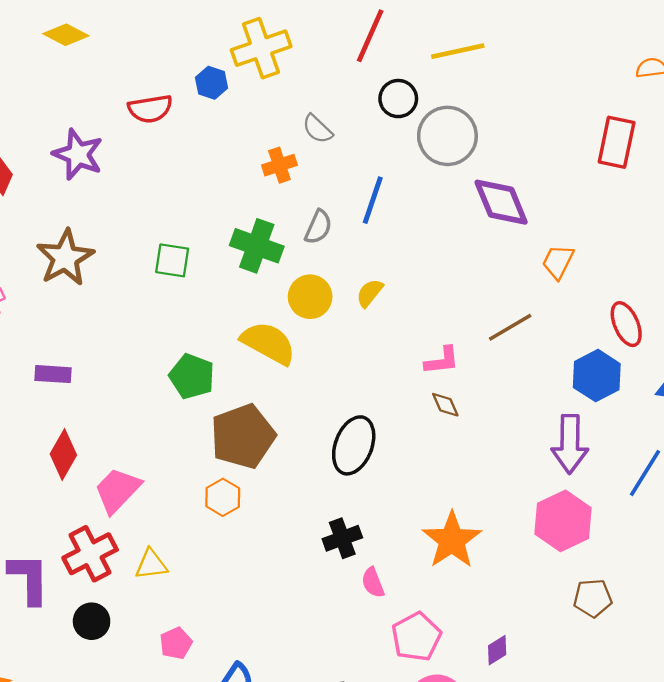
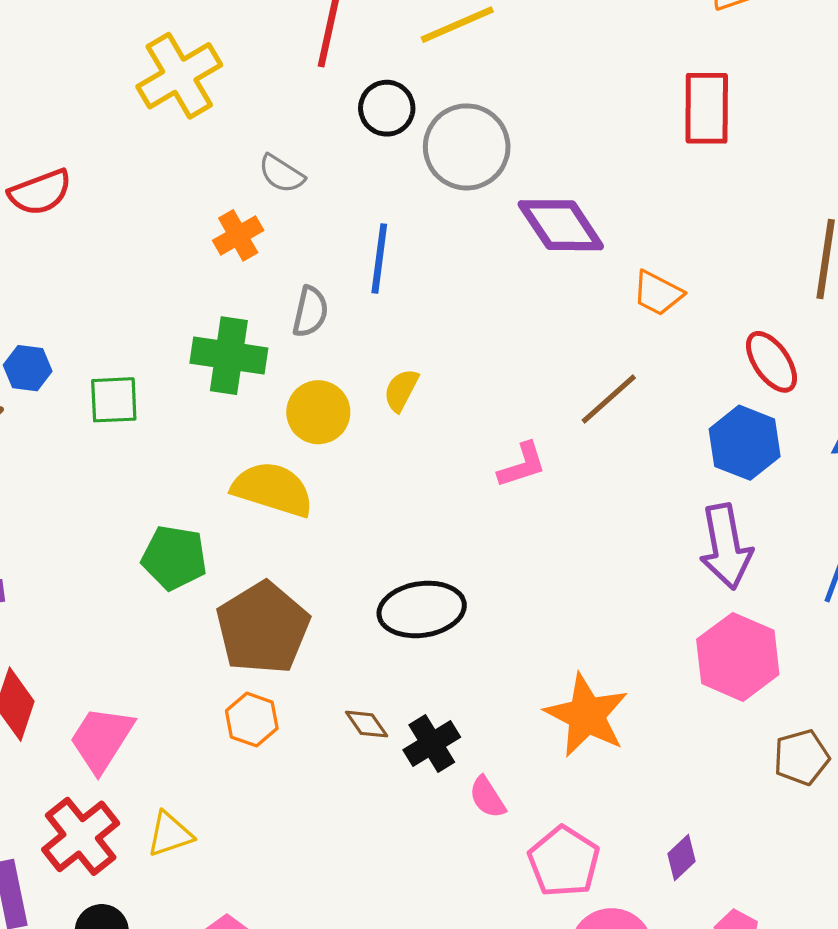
blue hexagon: (212, 83) -> (28, 368), moved
orange trapezoid: (558, 262) -> (658, 293), turned -78
brown diamond: (445, 405) -> (367, 724), moved
black ellipse: (354, 445) -> (422, 609), turned 72

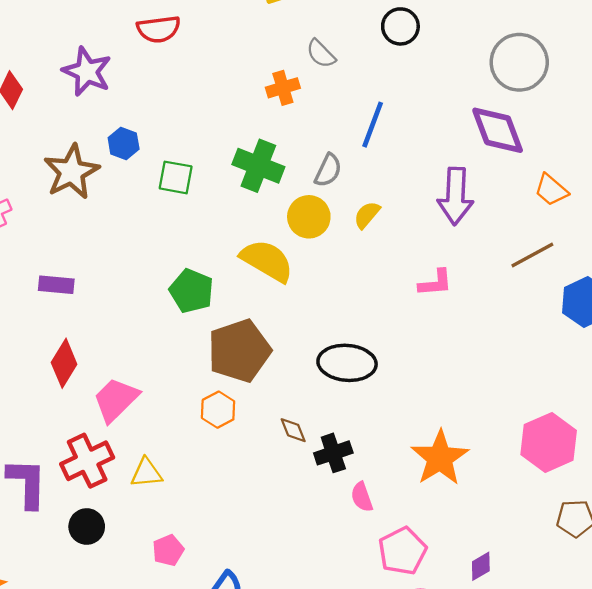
gray circle: (467, 147) -> (519, 62), moved
gray semicircle: (310, 312) -> (328, 170), moved
brown line: (609, 399) -> (532, 255), moved
purple arrow: (726, 547) -> (455, 196), moved

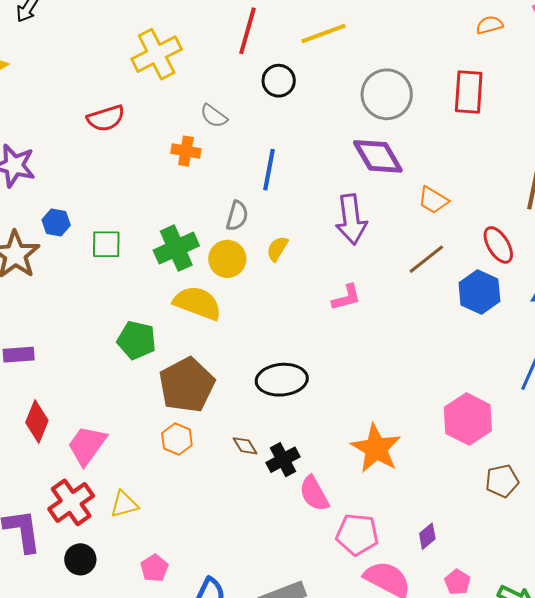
red semicircle: (159, 29) -> (106, 118), moved
orange cross: (283, 88) -> (186, 151), turned 36
green cross: (258, 166) -> (176, 248), moved, turned -36
pink semicircle: (362, 497) -> (314, 494), size x1.4
pink pentagon: (402, 551) -> (357, 534), turned -30

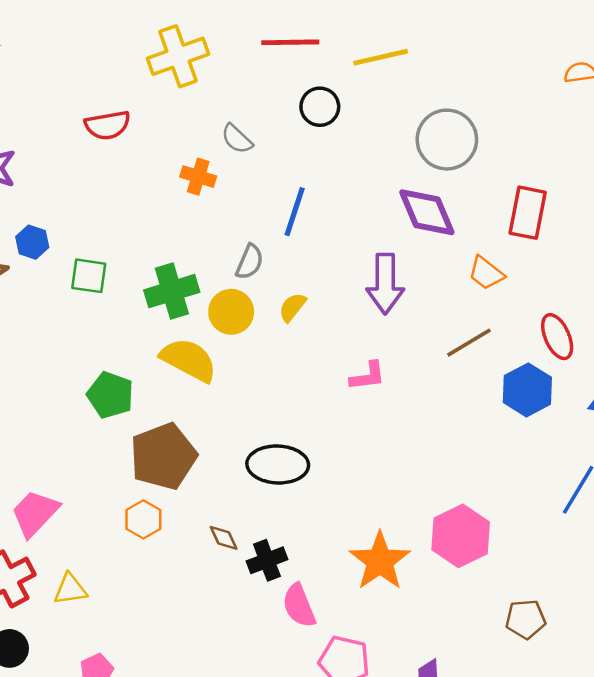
red line: (248, 31) -> (290, 42), turned 66
red rectangle: (469, 92) -> (528, 213), moved
pink hexagon: (468, 419) -> (461, 536), moved

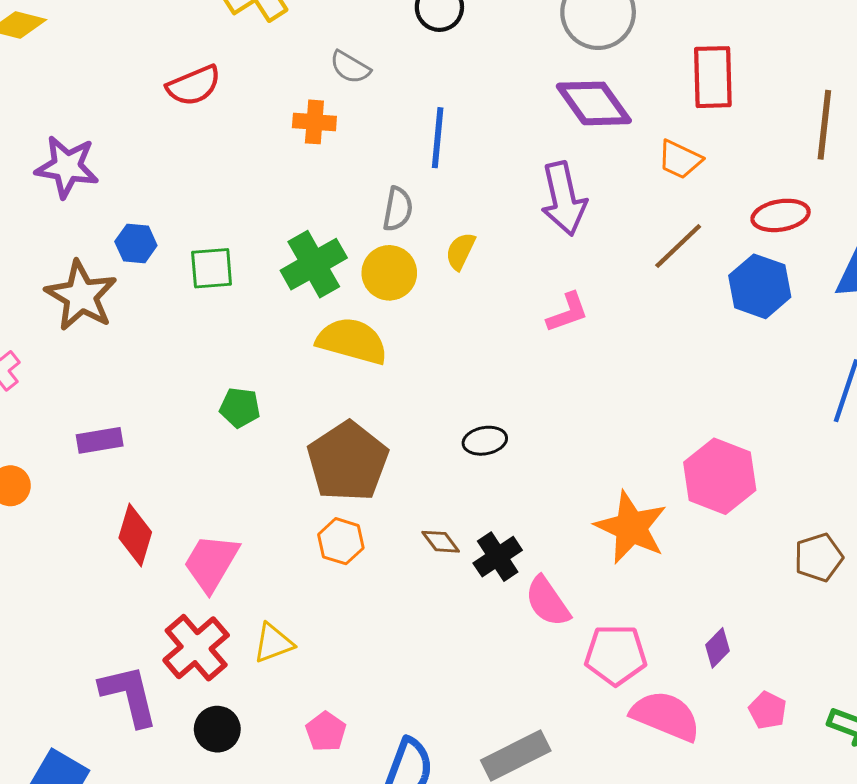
red ellipse: (557, 337) -> (781, 215), turned -63
green pentagon: (110, 395) -> (240, 408), moved, size x0.7
black ellipse: (278, 464) -> (485, 441), size x0.6

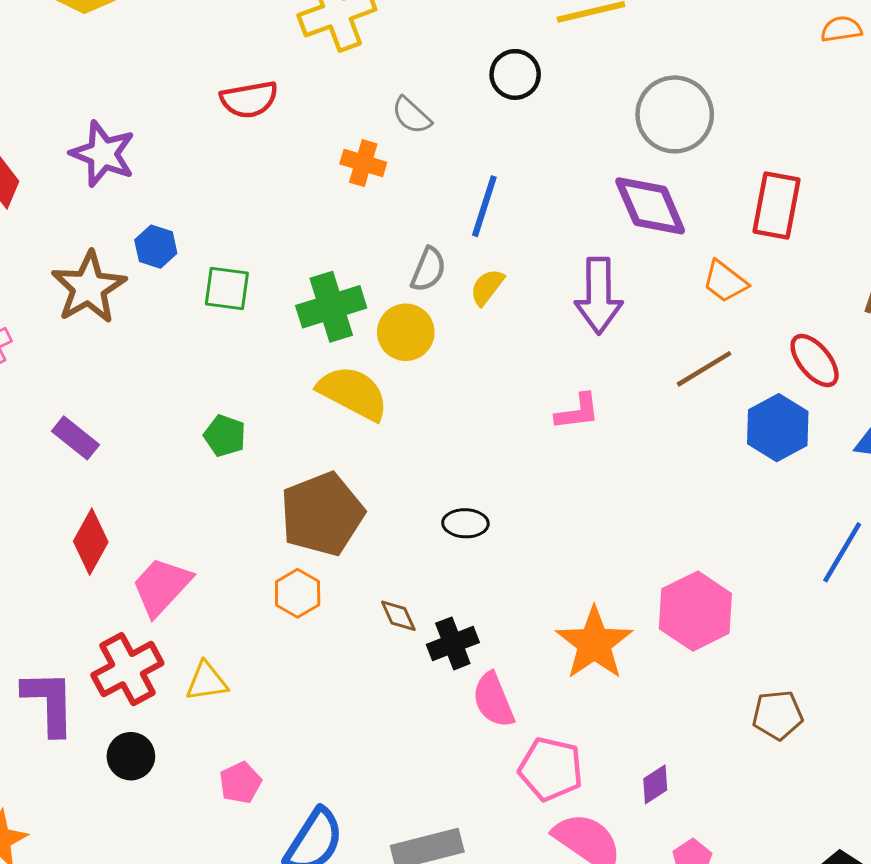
red ellipse: (781, 215) -> (815, 361), turned 48
yellow semicircle: (460, 251) -> (487, 287), moved
purple rectangle: (100, 440) -> (76, 438), turned 36

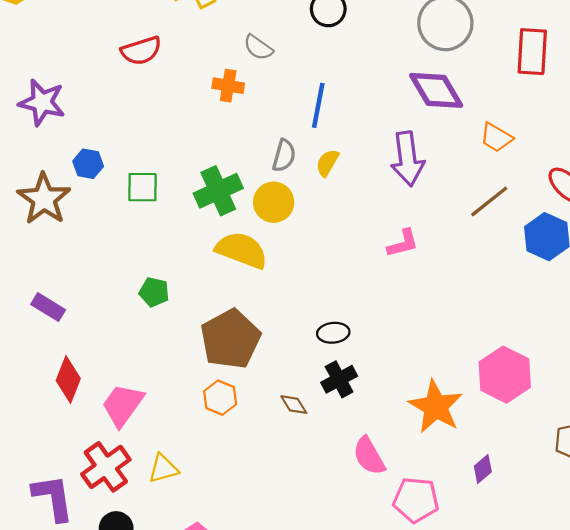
red rectangle: (776, 205) -> (532, 52), moved
black cross: (453, 643) -> (339, 379), moved
purple diamond: (655, 784) -> (483, 469), moved

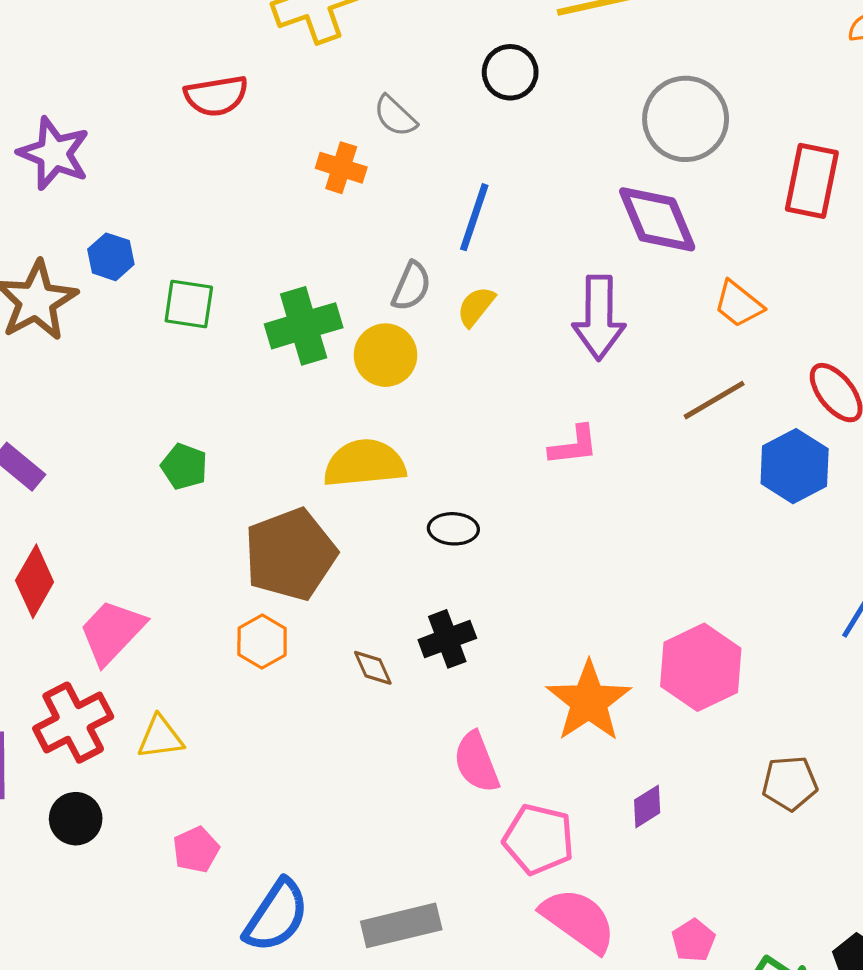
yellow semicircle: (242, 250) -> (365, 463), moved, turned -34
black ellipse: (333, 333) -> (453, 529), moved

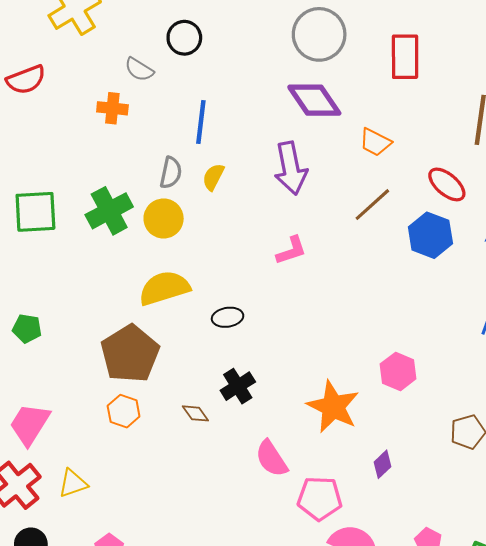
black circle: (510, 72) -> (184, 38), moved
green square: (189, 304) -> (35, 212), size x1.4
green pentagon: (184, 466) -> (27, 328), moved
pink hexagon: (701, 667) -> (398, 371), size x0.7

